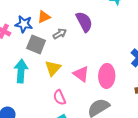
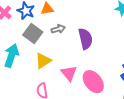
purple semicircle: (84, 22) -> (85, 39), moved
pink ellipse: (107, 76) -> (93, 82), turned -55

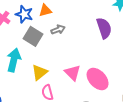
purple semicircle: (85, 39) -> (104, 28), moved
yellow triangle: (43, 61) -> (40, 72), moved

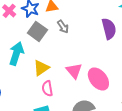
gray arrow: (58, 30) -> (63, 27), turned 72

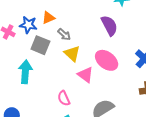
yellow triangle: (41, 68) -> (72, 53), moved, turned -30
pink ellipse: (98, 79) -> (107, 60), moved

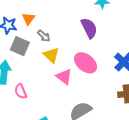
orange triangle: (48, 18) -> (28, 19), turned -32
pink semicircle: (64, 98) -> (21, 91), moved

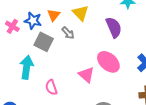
yellow triangle: (51, 55) -> (81, 13), moved
pink semicircle: (21, 91) -> (51, 87), moved

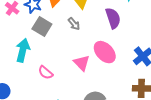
gray arrow: (68, 33) -> (74, 24), moved
pink semicircle: (51, 87) -> (46, 73), turned -35

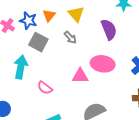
pink ellipse: (105, 52) -> (103, 64), turned -35
pink triangle: (82, 63) -> (80, 76), turned -42

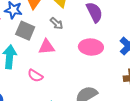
pink triangle: (80, 76) -> (47, 47), moved

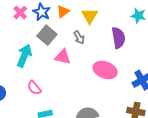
pink semicircle: (35, 76) -> (34, 88), moved

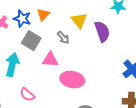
yellow triangle: (90, 16) -> (79, 21), moved
pink ellipse: (105, 70) -> (72, 80), moved

